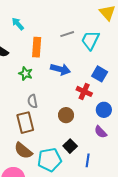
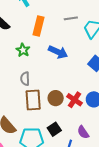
red cross: (84, 91) -> (75, 100), moved
brown rectangle: (25, 123) -> (33, 100), moved
purple semicircle: (101, 132) -> (83, 132), moved

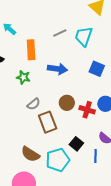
gray semicircle: (25, 79) -> (34, 104), turned -112
brown circle: (56, 98) -> (67, 103), moved

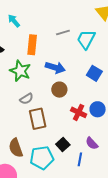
green star: (23, 77) -> (20, 71), size x1.5
brown circle: (67, 103) -> (59, 90), moved
brown semicircle: (30, 154) -> (16, 148), turned 30

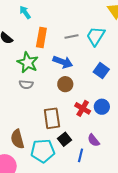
gray line: (63, 32) -> (72, 36), moved
gray semicircle: (26, 99) -> (26, 85), moved, turned 32
brown rectangle: (38, 119) -> (52, 118), moved

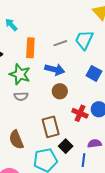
brown semicircle: (17, 139) -> (16, 140), moved
purple semicircle: (94, 140) -> (95, 144), turned 128

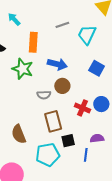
gray line: (60, 43) -> (62, 25), moved
gray semicircle: (21, 96) -> (44, 95), moved
black square: (66, 146) -> (68, 141), turned 32

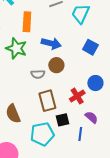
red cross: (82, 108) -> (77, 96), moved, turned 35
purple semicircle: (97, 138) -> (91, 117), turned 48

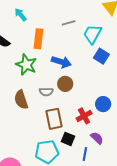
blue square: (90, 47) -> (101, 56), moved
brown semicircle: (13, 114) -> (21, 100), moved
black square: (62, 120) -> (68, 139), turned 32

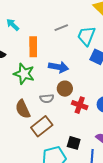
red cross: (84, 116) -> (80, 105), moved, turned -35
brown rectangle: (54, 119) -> (42, 126), moved, turned 70

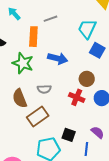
gray line: (61, 28) -> (51, 19), moved
brown circle: (65, 89) -> (87, 79), moved

